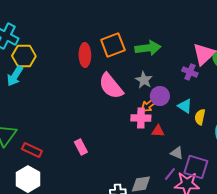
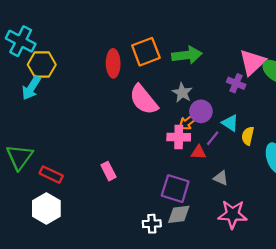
purple square: (196, 167) -> (175, 189), moved
purple line: (170, 174) -> (213, 138), moved

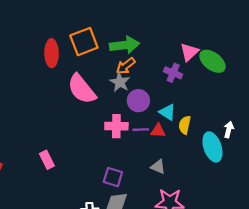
pink triangle: (252, 62) -> (189, 52), size x0.7
orange arrow: (188, 122) -> (126, 66), moved
purple line: (213, 138) -> (141, 130), moved, turned 49
red triangle: (199, 152) -> (158, 131), moved
purple square: (175, 189) -> (113, 177), size x0.7

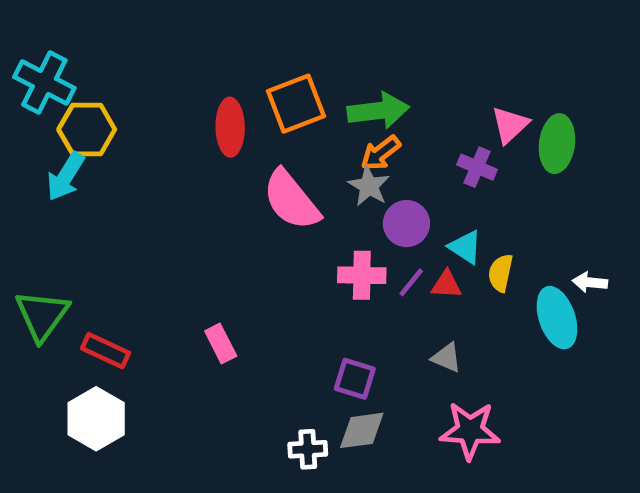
green ellipse: (212, 61) -> (557, 144), turned 60
purple line: (141, 130) -> (411, 282), turned -49
white arrow: (229, 130) -> (590, 282), turned -98

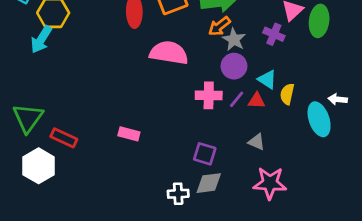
gray star: (369, 186) -> (234, 40), moved
pink semicircle: (291, 200) -> (169, 53), turned 138
pink rectangle: (221, 343) -> (129, 134), turned -48
white hexagon: (96, 419) -> (39, 166), moved

